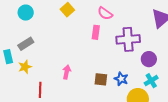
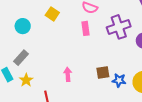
cyan circle: (26, 13) -> (23, 26), moved
blue star: (121, 79) -> (119, 80), moved

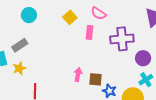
yellow square: (52, 14) -> (70, 17), moved
pink arrow: (68, 74) -> (78, 75), moved

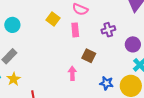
purple cross: (122, 39) -> (108, 30), size x0.6
brown square: (96, 79) -> (89, 56), moved, turned 32

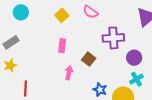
pink rectangle: (75, 30) -> (62, 46), moved
purple cross: (108, 30) -> (113, 38), size x1.5

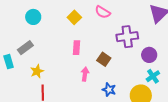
yellow star: (10, 65) -> (37, 71), moved
blue star: (100, 90) -> (109, 90), moved

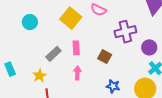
yellow square: (74, 17) -> (71, 18), size x1.5
gray rectangle: (25, 48) -> (53, 54), moved
pink arrow: (85, 74) -> (77, 73), moved

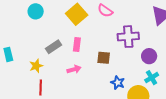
brown square: (105, 57) -> (104, 58), turned -32
pink arrow: (77, 73) -> (74, 69), turned 64
blue star: (113, 86) -> (118, 83), moved

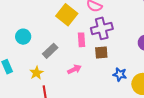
cyan circle: (36, 11) -> (23, 37), moved
purple cross: (128, 37) -> (102, 28), moved
pink rectangle: (77, 45) -> (81, 40), moved

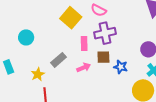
gray rectangle: (50, 51) -> (58, 60), moved
pink arrow: (74, 69) -> (84, 67), moved
blue star: (120, 74) -> (121, 67), moved

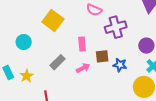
yellow square: (71, 18) -> (53, 20), moved
purple cross: (105, 33) -> (116, 27), moved
yellow star: (38, 74) -> (27, 76), moved

